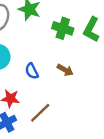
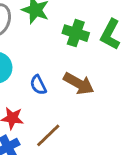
brown arrow: (65, 70) -> (79, 84), size x1.5

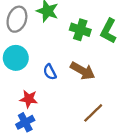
brown line: (48, 135) -> (93, 113), moved

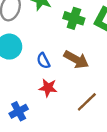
red star: (29, 99) -> (48, 88), moved

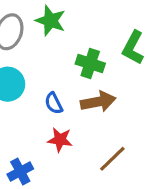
green cross: (74, 18) -> (90, 64), moved
brown arrow: (76, 60) -> (98, 102), turned -40

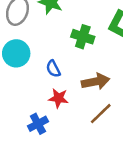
brown arrow: (98, 102) -> (96, 82), moved
blue cross: (20, 171) -> (38, 124), moved

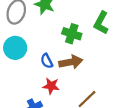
brown arrow: (96, 82) -> (71, 62), moved

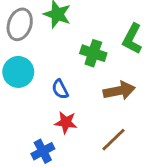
brown arrow: (71, 62) -> (119, 91), moved

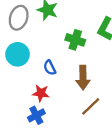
brown arrow: (119, 91) -> (83, 78), moved, turned 100
red star: (66, 122) -> (41, 93), moved

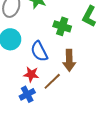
blue semicircle: (50, 68) -> (39, 51), size x1.5
brown line: (91, 106) -> (52, 81), moved

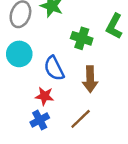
brown line: (52, 81) -> (81, 119), moved

